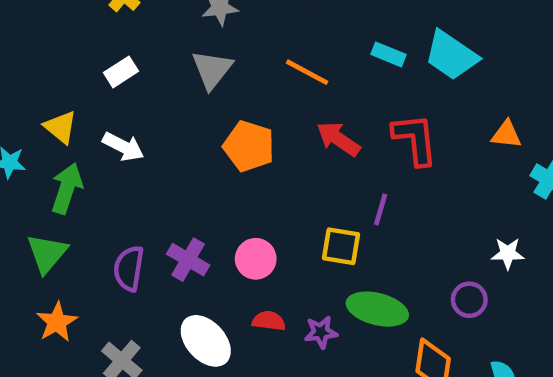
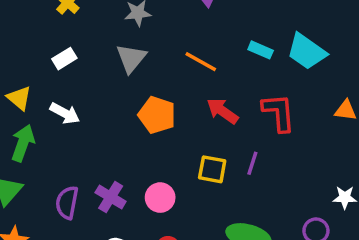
yellow square: (341, 246) -> (212, 169), moved

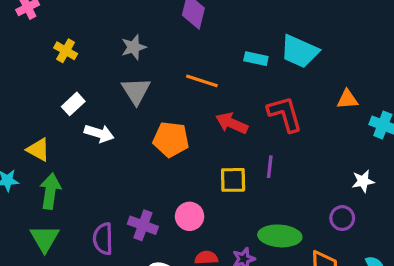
white arrow: (65, 113) -> (99, 133), moved

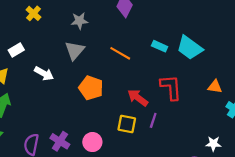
white rectangle: (73, 104) -> (16, 50), moved
red arrow: (232, 123) -> (138, 98), moved

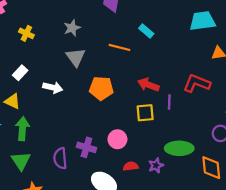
cyan rectangle: (160, 46) -> (146, 31), moved, turned 32
cyan trapezoid: (190, 48) -> (202, 21), moved, turned 152
red L-shape: (171, 87) -> (197, 83), moved, turned -48

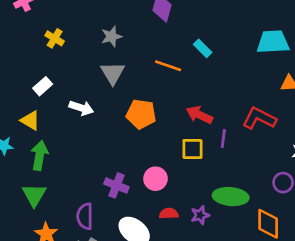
purple semicircle: (60, 158) -> (85, 216), moved

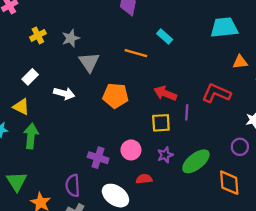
gray star: (111, 36) -> (71, 38), moved
yellow cross: (55, 38) -> (38, 35), turned 35
green triangle: (34, 195) -> (17, 181), moved
green ellipse: (231, 197) -> (196, 161), turned -40
purple star: (200, 215) -> (165, 155), moved

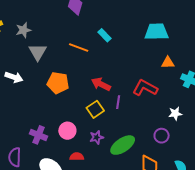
yellow square: (161, 123) -> (95, 109), turned -36

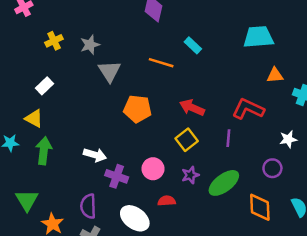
white arrow: (14, 77) -> (95, 155), moved
purple line: (118, 102) -> (228, 138), moved

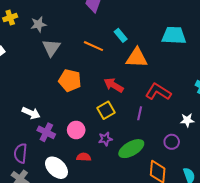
orange triangle: (275, 75) -> (137, 58), moved, size x1.6

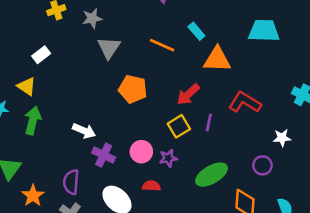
red arrow: (114, 85) -> (188, 94), turned -72
purple line: (140, 113) -> (209, 123), moved
purple star: (105, 139) -> (168, 158), moved

